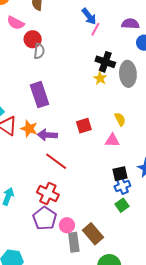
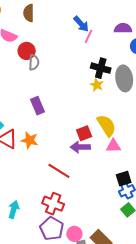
purple rectangle: (40, 95) -> (38, 106), size x0.7
yellow semicircle: (120, 119) -> (107, 126), moved, size x1.6
purple arrow: (47, 135) -> (80, 147), moved

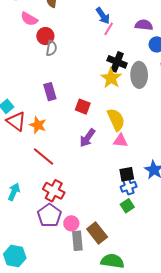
yellow star: (97, 85) -> (111, 78), size x1.5
red square: (84, 133) -> (83, 107), moved, turned 35
purple arrow: (80, 147) -> (87, 138), turned -60
red line: (59, 171) -> (43, 157), moved

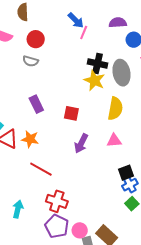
red circle: (45, 36) -> (36, 39), moved
gray semicircle: (51, 48) -> (31, 61), turned 105
yellow semicircle: (116, 120) -> (115, 109), moved, turned 45

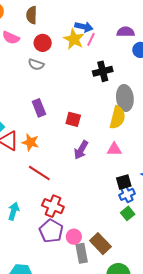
blue arrow: (76, 20) -> (84, 27), turned -36
black cross: (98, 63) -> (103, 71), turned -30
gray ellipse: (121, 73) -> (125, 98), moved
yellow star: (94, 80) -> (74, 39), moved

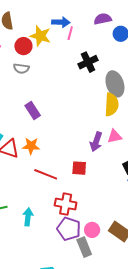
yellow star: (74, 39) -> (40, 36), moved
red square: (73, 119) -> (79, 168), moved
purple arrow: (81, 150) -> (96, 142), moved
gray rectangle: (82, 253) -> (84, 247), moved

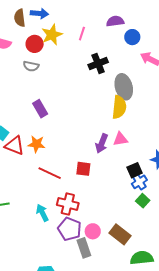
blue arrow: (61, 22) -> (39, 13), moved
yellow star: (40, 36) -> (52, 35), turned 30
cyan arrow: (28, 217) -> (42, 213), moved, turned -36

